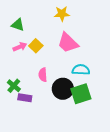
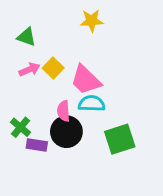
pink trapezoid: (68, 43) -> (86, 80), moved
cyan semicircle: (81, 70) -> (92, 104), moved
black circle: (63, 89) -> (66, 132), moved

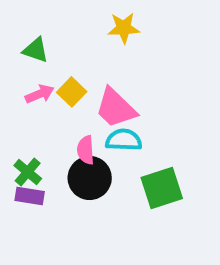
purple rectangle: (37, 145) -> (30, 196), moved

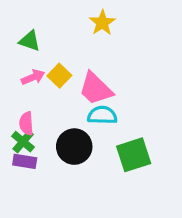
yellow star: (124, 28) -> (102, 23), turned -30
pink semicircle: (86, 150) -> (26, 123), moved

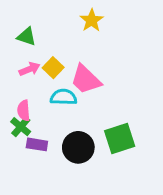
cyan semicircle: (102, 115) -> (64, 97), moved
black circle: (74, 147) -> (78, 147), moved
purple rectangle: (25, 161) -> (37, 144), moved

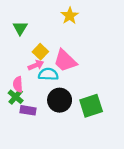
green triangle: (27, 37) -> (20, 28), turned 42
pink arrow: (30, 69) -> (36, 65), moved
black circle: (78, 147) -> (60, 100), moved

